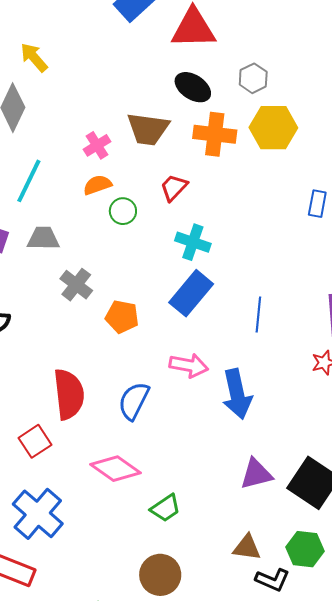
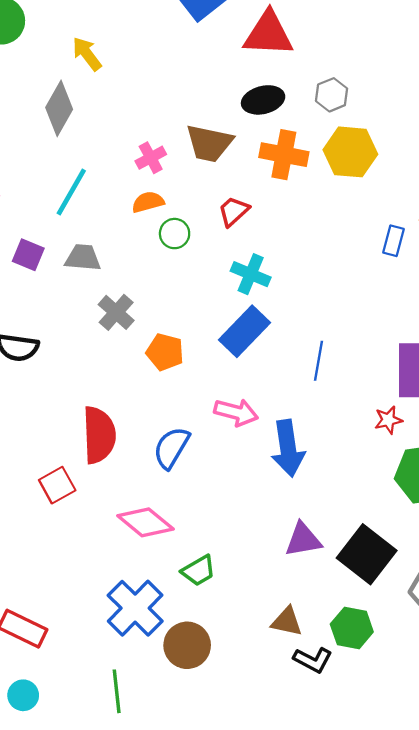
black ellipse: (193, 87) -> (263, 100), turned -51
blue cross: (38, 514) -> (135, 608), moved

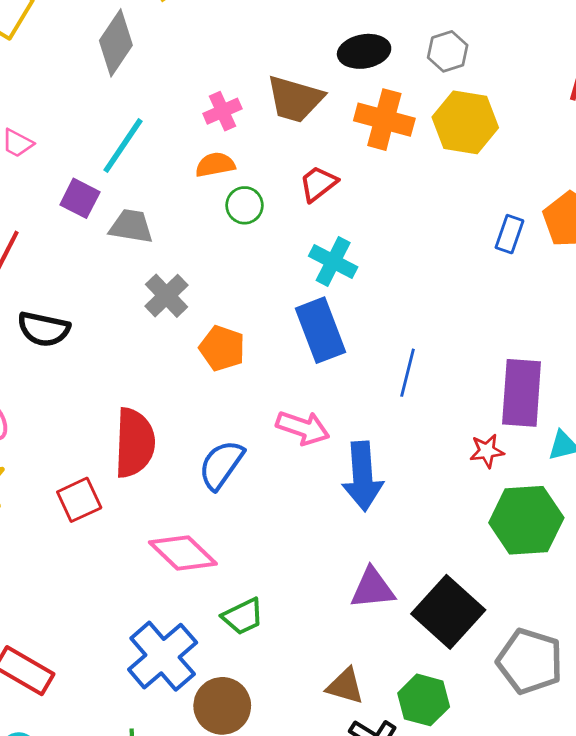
purple square: (28, 255) -> (80, 198), moved
blue rectangle: (245, 331) -> (320, 330), turned -69

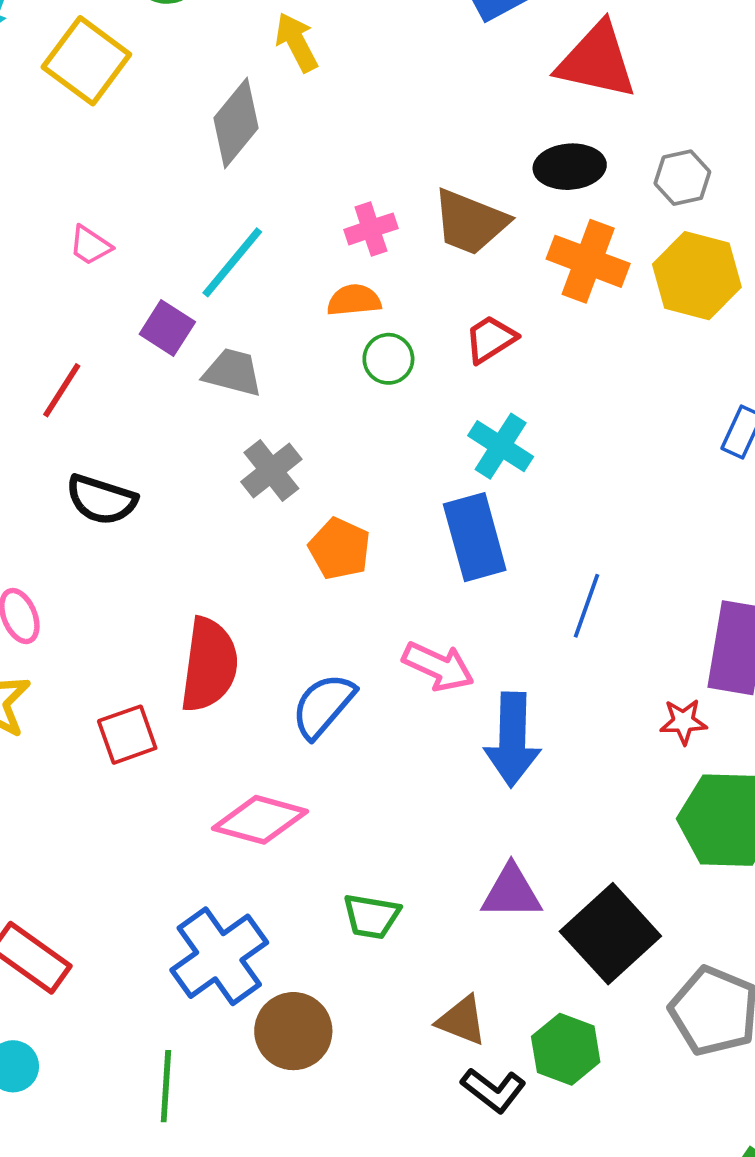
pink diamond: (183, 553) -> (260, 820), turned -34
green trapezoid: (243, 616) -> (371, 916), moved, turned 30

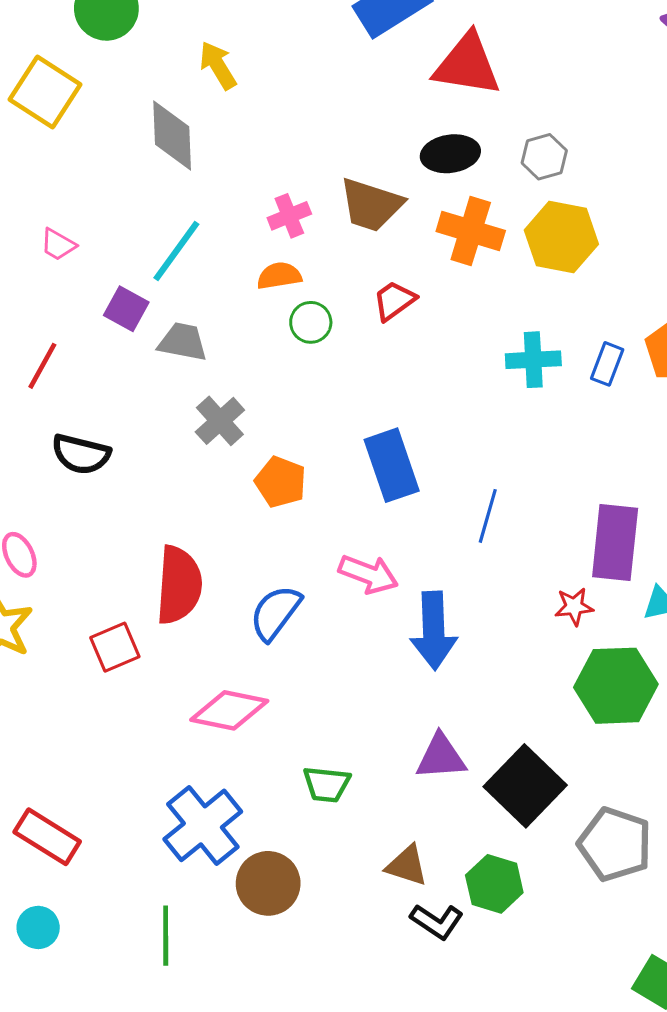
gray diamond: (236, 123) -> (172, 136), turned -38
cyan cross: (501, 446) -> (533, 360), moved, turned -32

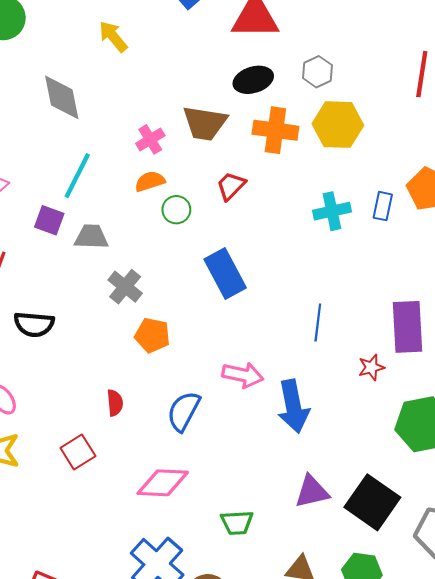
yellow arrow: (218, 65) -> (113, 37), moved
blue rectangle: (392, 465) -> (225, 274), moved
orange pentagon: (281, 482) -> (152, 335), moved
red semicircle: (179, 585) -> (115, 403), size x0.5
red star: (574, 607) -> (371, 367), moved

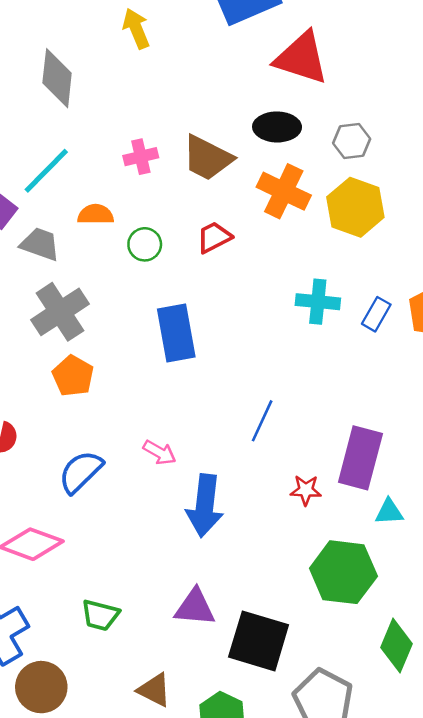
orange semicircle: (150, 181) -> (96, 215), moved
gray cross: (125, 287) -> (60, 312), size x1.4
pink arrow: (243, 375) -> (160, 452), size x0.7
black square: (372, 502) -> (259, 641), turned -36

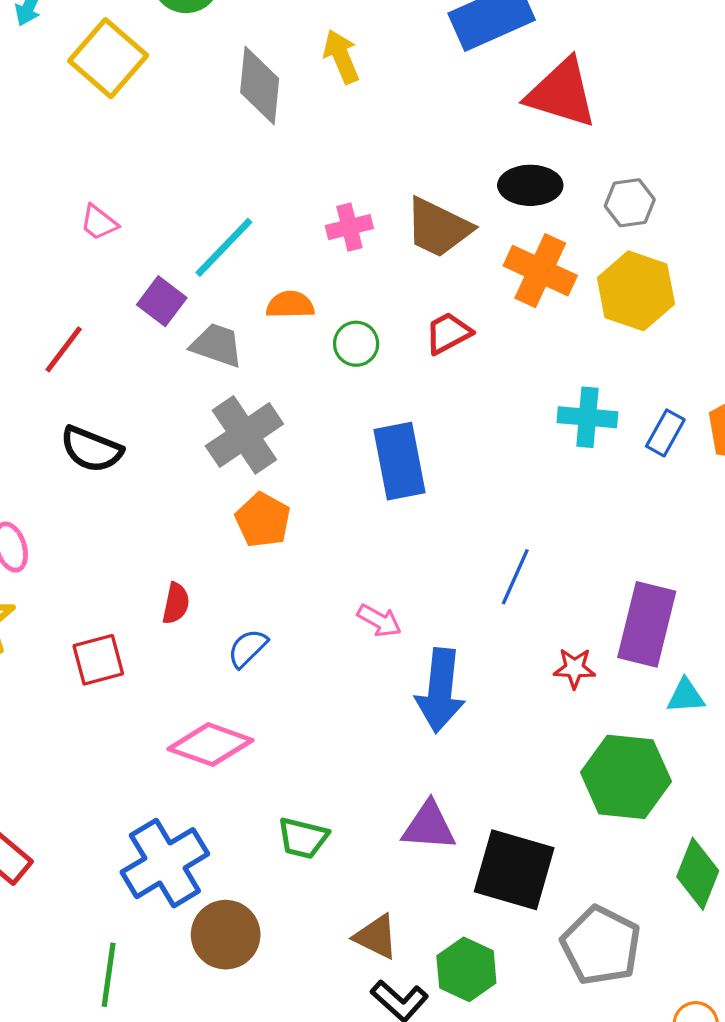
gray diamond: (57, 78) -> (260, 85), moved
blue semicircle: (81, 472) -> (248, 648), moved, size x0.7

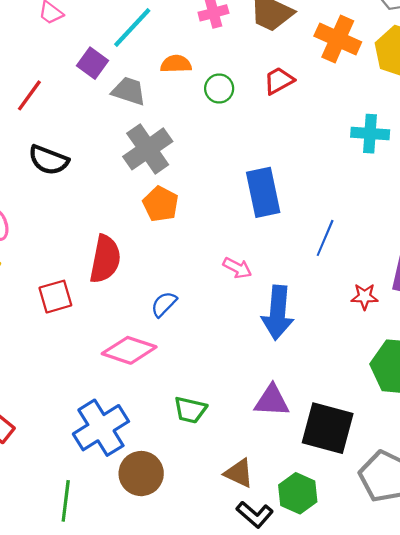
blue rectangle: (399, 461) -> (263, 192), moved
red semicircle: (176, 603) -> (105, 259), size x1.8
blue semicircle: (248, 648) -> (164, 304), moved

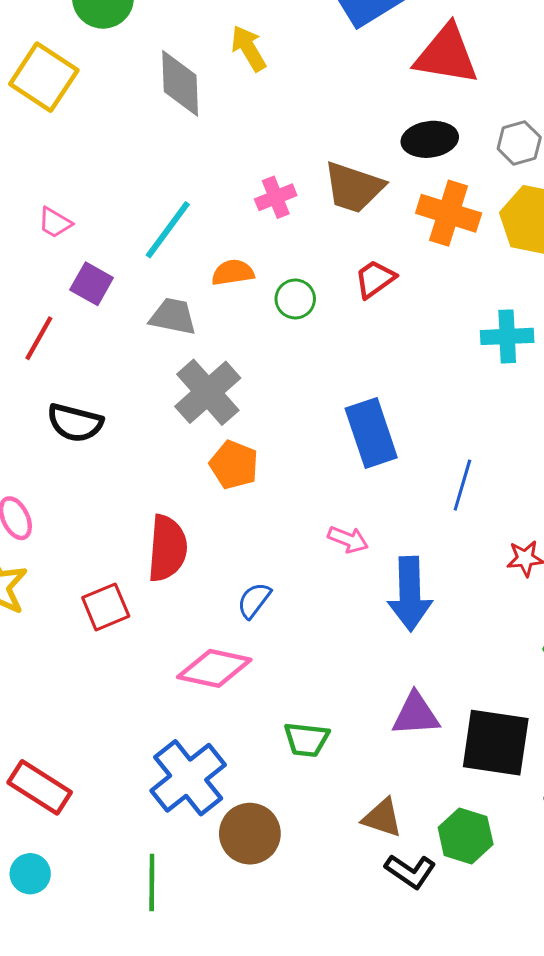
purple square: (93, 63) -> (92, 284), moved

